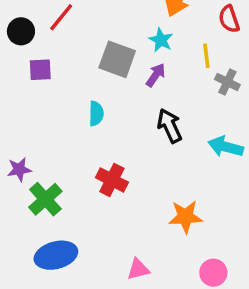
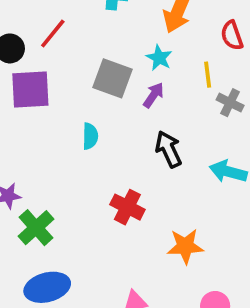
purple square: (40, 70) -> (30, 89), size x1.6
red cross: (112, 180) -> (127, 207), moved

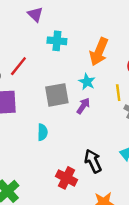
gray square: (112, 78) -> (57, 95), turned -30
black arrow: (168, 149) -> (93, 161), moved

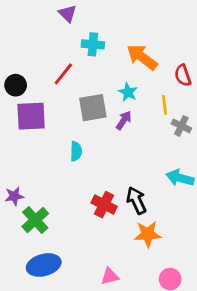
orange arrow: (99, 52) -> (142, 57), turned 104
red line: (18, 66) -> (63, 74), moved
black arrow: (93, 161) -> (136, 200), moved

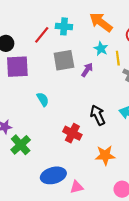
cyan cross: (93, 44) -> (64, 26), moved
cyan star: (128, 92) -> (101, 49), moved
cyan semicircle: (76, 151) -> (43, 99), moved, turned -32
black arrow: (136, 200) -> (98, 115), moved
blue ellipse: (44, 265) -> (53, 175), moved

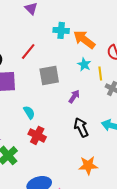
cyan cross: (64, 26) -> (61, 30), moved
purple arrow: (87, 70) -> (74, 96), moved
red cross: (72, 133) -> (37, 135), moved

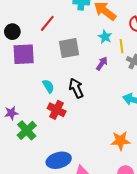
purple arrow: (74, 96) -> (102, 64), moved
black arrow: (81, 127) -> (76, 88), moved
orange star: (88, 165) -> (120, 141), moved

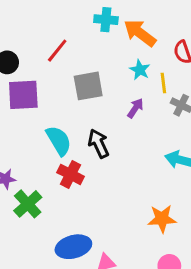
cyan semicircle: (48, 86) -> (59, 141), size x1.5

